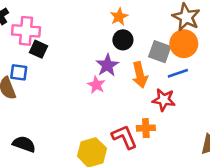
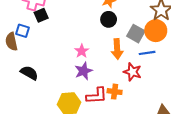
black square: (39, 49) -> (41, 15), turned 32
purple star: (107, 65) -> (84, 71), moved
red L-shape: (124, 137) -> (97, 96), turned 100
black semicircle: (24, 144) -> (29, 73), moved

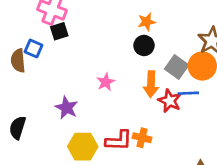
purple star: (84, 71) -> (67, 108), moved, turned -30
red star: (132, 72) -> (170, 101), moved
black semicircle: (29, 73) -> (18, 128), moved, turned -108

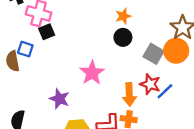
pink star: (106, 82) -> (92, 73), size x1.5
orange arrow: (151, 84) -> (129, 94), moved
blue line: (188, 93) -> (165, 91), moved, turned -36

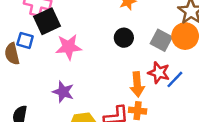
black square: (47, 32) -> (47, 21), size x1.5
black circle: (123, 37) -> (124, 38), moved
pink star: (92, 73) -> (69, 47), moved, turned 30

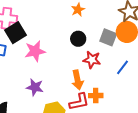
red star: (159, 73) -> (92, 60), moved
orange arrow: (137, 84) -> (77, 80), moved

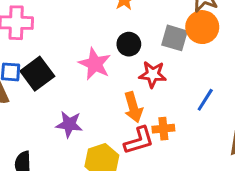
black square: (16, 33) -> (37, 74), moved
pink star: (35, 51) -> (95, 64), moved, turned -30
blue line: (123, 67) -> (205, 100), moved

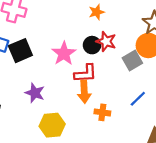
gray square: (175, 38) -> (132, 60), moved, turned 30
red star: (153, 74) -> (106, 41), moved
red L-shape: (139, 141) -> (86, 73), moved

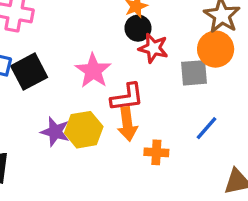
black circle: (92, 45) -> (138, 28), moved
gray square: (132, 60) -> (194, 73), turned 30
yellow hexagon: (52, 125) -> (84, 130), moved

